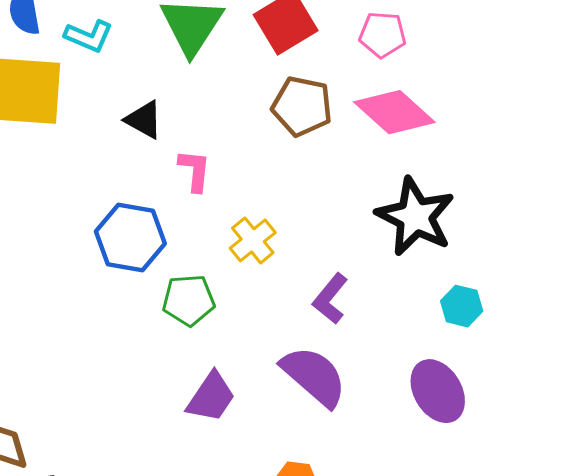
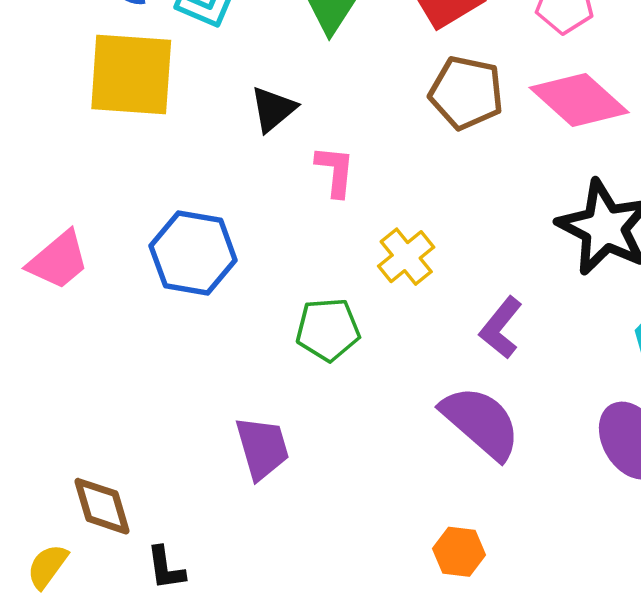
black triangle: (144, 120) -> (273, 109), turned 51
blue hexagon: (130, 237) -> (193, 253), moved
purple trapezoid: (211, 397) -> (262, 448), moved, turned -50

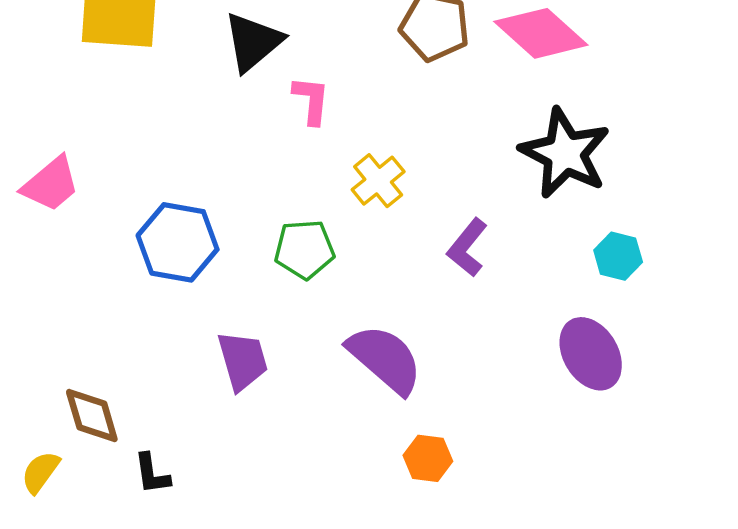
black triangle: (273, 109) -> (253, 42), size x1.4
blue hexagon: (193, 253) -> (178, 242), moved
purple semicircle: (481, 422) -> (385, 359), moved

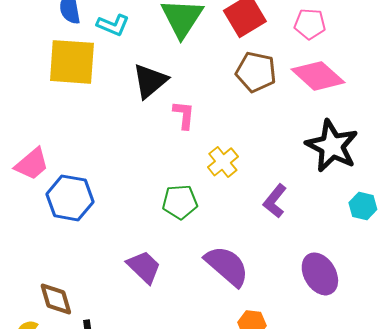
blue hexagon: (178, 242) -> (70, 198), moved
purple ellipse: (591, 354) -> (320, 274), moved
purple trapezoid: (243, 361) -> (144, 267), turned -30

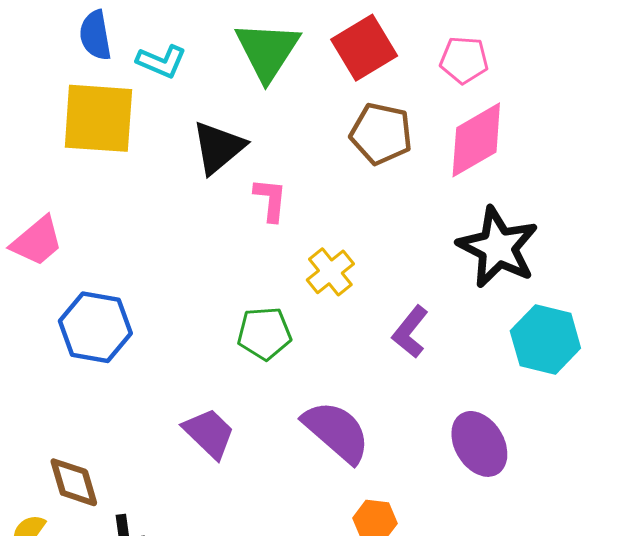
pink diamond: (318, 76) -> (476, 140), turned -72
pink trapezoid: (32, 164) -> (37, 241), moved
cyan hexagon: (363, 206) -> (545, 339), size x1.6

